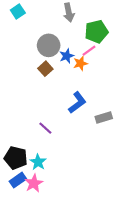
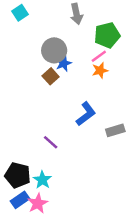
blue star: (67, 56) -> (64, 63), moved
orange star: (80, 63) -> (100, 70), moved

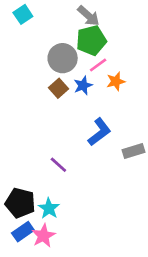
gray arrow: (76, 14) -> (88, 16), turned -36
green pentagon: (107, 35) -> (91, 40), moved
pink line: (99, 56) -> (98, 65), moved
blue star: (64, 63) -> (83, 85), moved

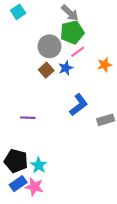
orange star: (116, 81) -> (105, 65), moved
purple line: (58, 165) -> (28, 118), moved, turned -40
pink star: (43, 236) -> (34, 187), turned -30

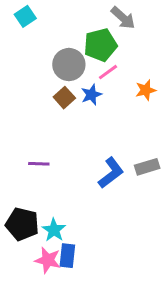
gray arrow: (70, 13) -> (123, 18), moved
blue L-shape: (79, 105) -> (111, 173), moved
blue rectangle: (18, 184) -> (67, 256), moved, turned -49

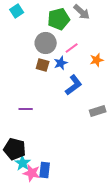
green pentagon: (100, 45) -> (59, 19), moved
brown square: (64, 98) -> (43, 65), turned -32
blue L-shape: (111, 173) -> (74, 85), moved
cyan star: (54, 230) -> (23, 163), moved

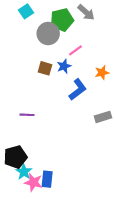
cyan square: (17, 11) -> (26, 11), moved
gray circle: (46, 43) -> (48, 34), moved
orange star: (97, 60) -> (102, 73), moved
black pentagon: (15, 149) -> (15, 157), turned -30

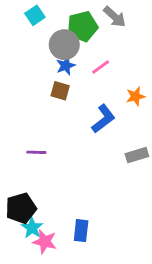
blue star: (64, 66) -> (66, 66), moved
blue rectangle: (47, 179) -> (81, 231), moved

